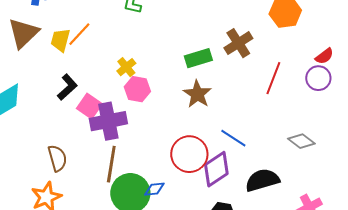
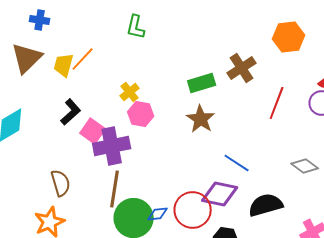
red circle: (189, 154) -> (193, 210), moved
purple diamond: (216, 169) -> (220, 194), turned 45

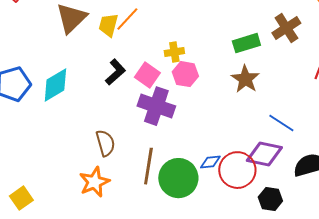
yellow cross: (130, 92) -> (174, 52), turned 30
pink square: (93, 131) -> (147, 75), moved
purple cross: (112, 146) -> (156, 106), turned 30
brown line: (115, 189) -> (148, 166), moved
blue diamond: (158, 214) -> (210, 162), moved

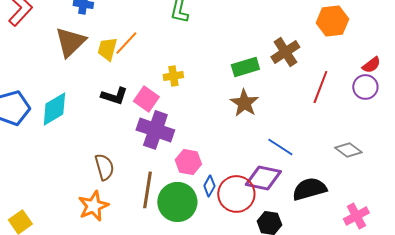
black L-shape: (115, 72) -> (114, 96), turned 60
pink hexagon: (185, 74) -> (188, 162), moved
blue diamond: (210, 162) -> (209, 186), turned -55

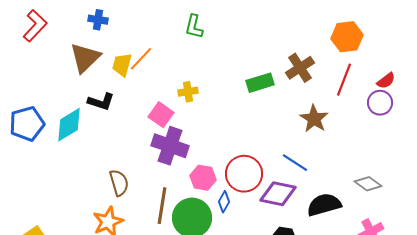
red line: (320, 87) -> (344, 80), moved
black L-shape: (114, 96) -> (101, 102), moved
brown star: (244, 103) -> (314, 119), moved
gray diamond: (348, 150) -> (368, 184), moved
red circle: (236, 194) -> (244, 174), moved

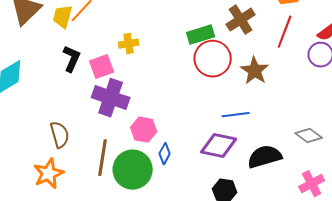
black L-shape: (101, 102) -> (72, 59), moved, turned -84
pink square: (161, 115) -> (102, 67), turned 35
blue line: (295, 163) -> (236, 115), turned -40
red circle: (244, 174) -> (213, 59), moved

